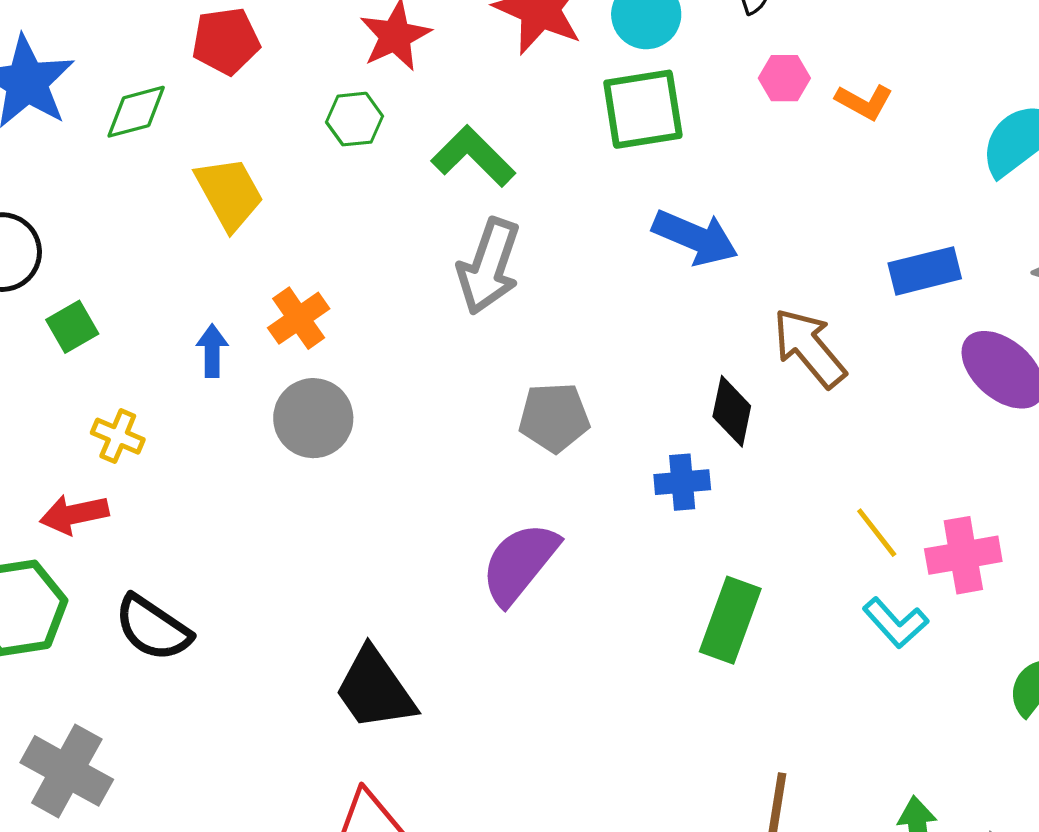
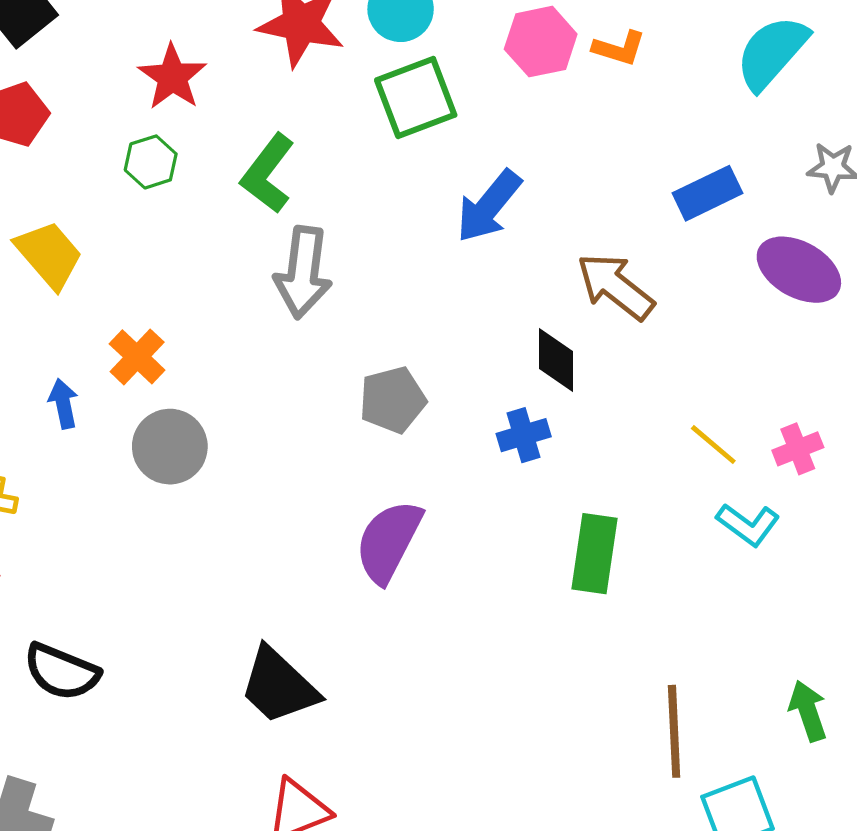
pink hexagon: (784, 78) -> (541, 42), size x1.5
green L-shape: (473, 156) -> (268, 174), turned -86
blue arrow: (695, 238) -> (489, 206), turned 118
pink cross: (963, 555) -> (798, 449), size x0.7

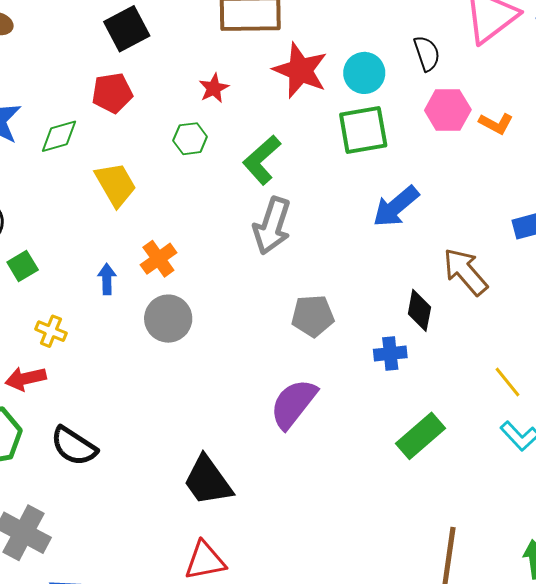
red star: (172, 77) -> (214, 88), size x0.7
green rectangle: (595, 554) -> (420, 436), turned 30

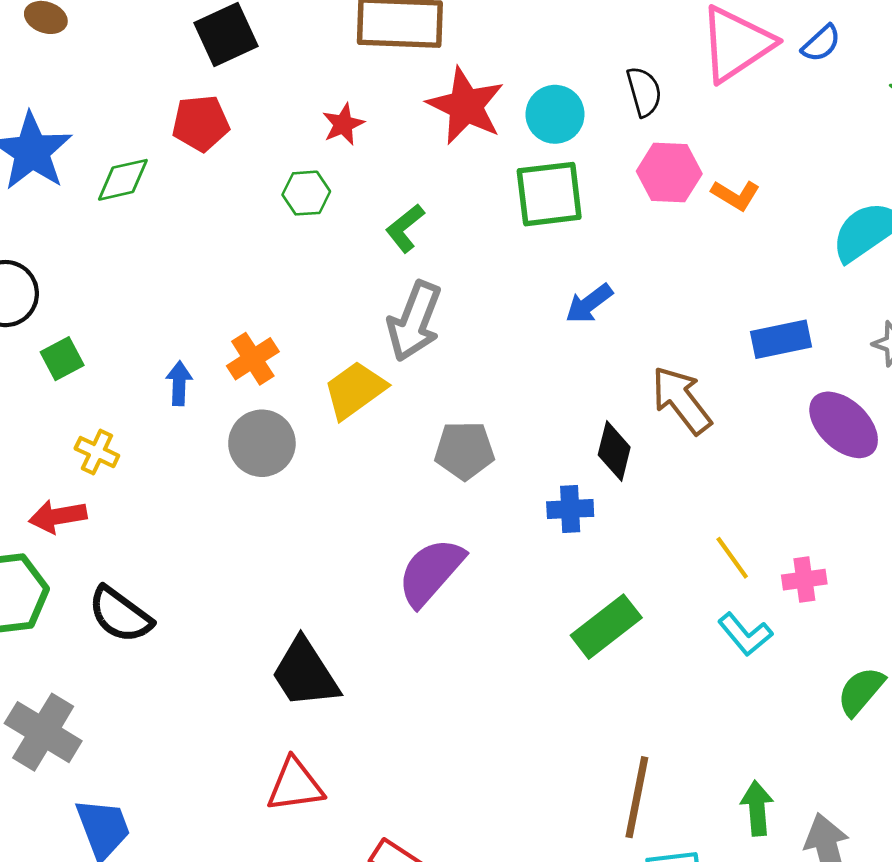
green L-shape: (262, 160) -> (405, 228), size x0.7
yellow trapezoid: (116, 184) -> (355, 390), moved, turned -99
blue arrow: (396, 207) -> (589, 304), size x0.7

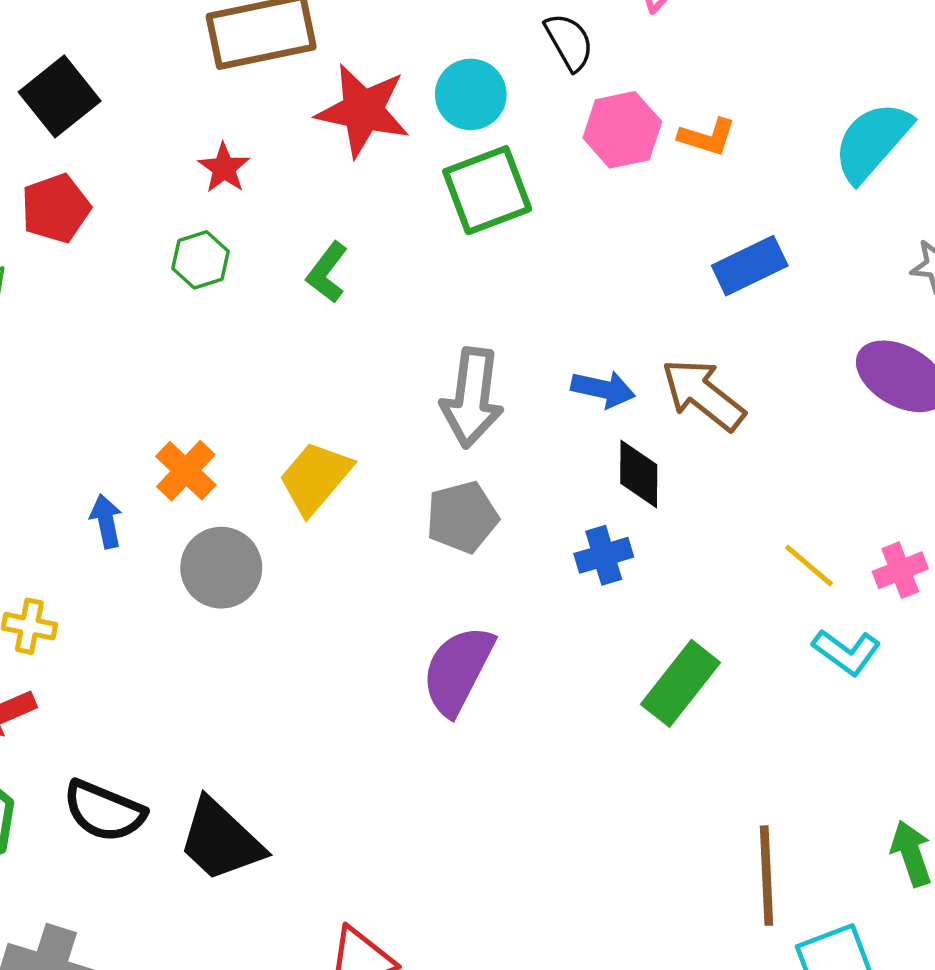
blue arrow: (589, 304) -> (603, 389), moved, turned -117
gray arrow: (414, 321) -> (472, 398), moved
blue rectangle: (781, 339) -> (750, 266), moved
black trapezoid: (305, 673) -> (221, 840), moved

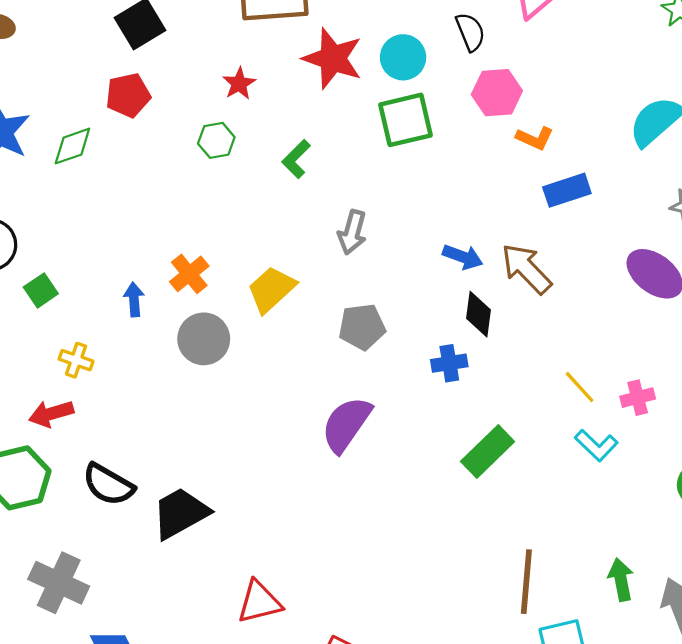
orange L-shape: (707, 137) -> (535, 138), moved
gray arrow: (472, 398) -> (352, 232), moved, size x0.7
black trapezoid: (221, 840) -> (180, 513), turned 100

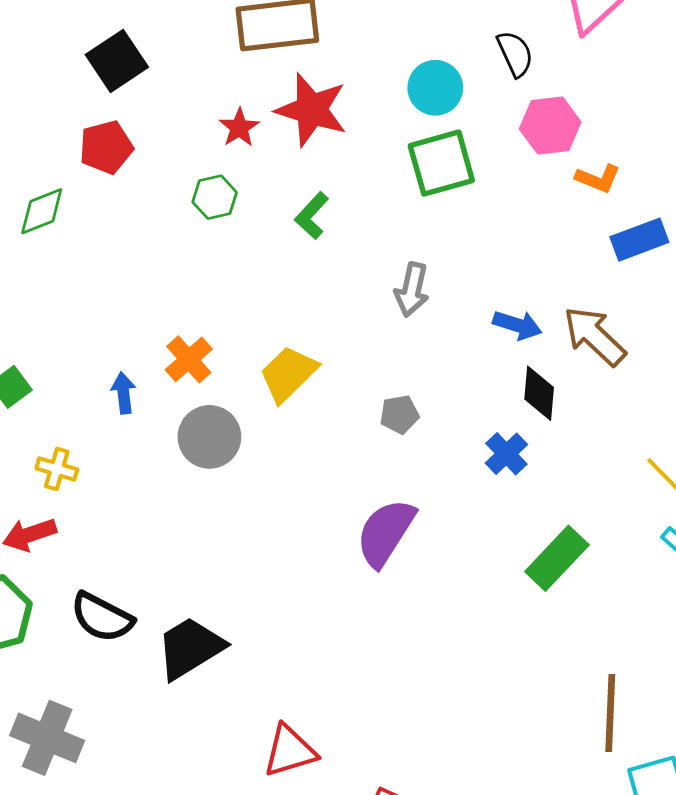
red star: (333, 59) -> (311, 110), moved
gray arrow: (352, 232) -> (412, 290), moved
gray pentagon: (362, 327) -> (399, 414), size x0.7
blue cross: (449, 363) -> (506, 454), turned -32

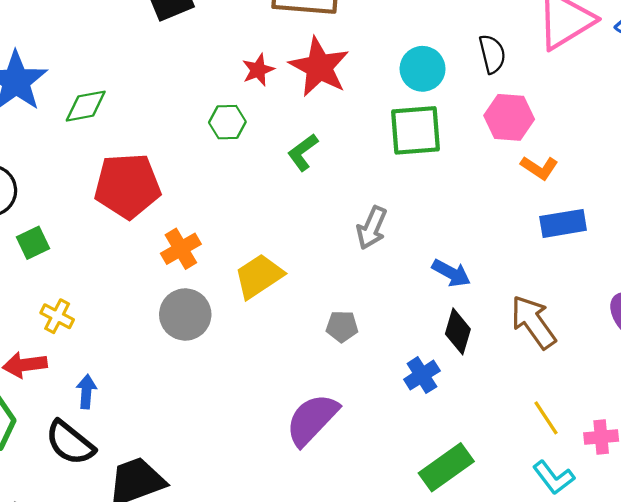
red pentagon: (106, 147) -> (127, 186), moved, size x1.5
brown arrow: (594, 336) -> (533, 322), moved
blue arrow: (124, 393) -> (86, 392), moved

